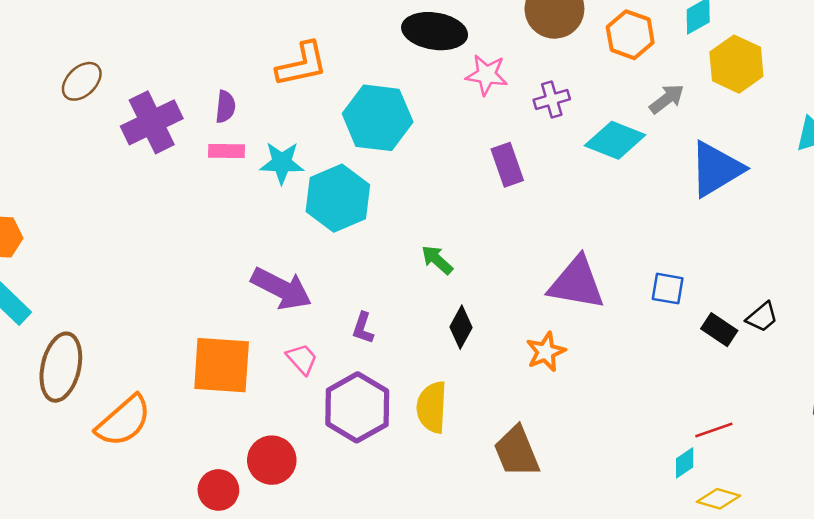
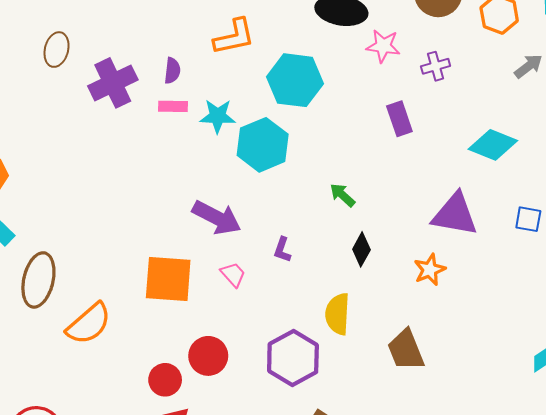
brown ellipse: (82, 81) -> (57, 50), turned -32
cyan diamond: (615, 140) -> (493, 145), moved
purple hexagon: (357, 407) -> (293, 358), moved

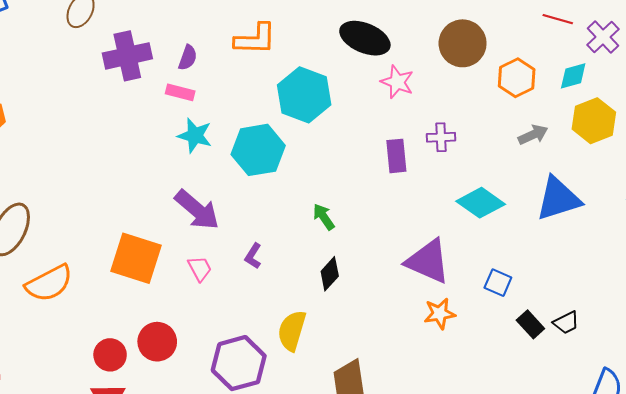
purple cross: (436, 66) -> (441, 137), moved
cyan star: (218, 116) -> (195, 136), moved
orange star: (430, 270) -> (440, 314), moved

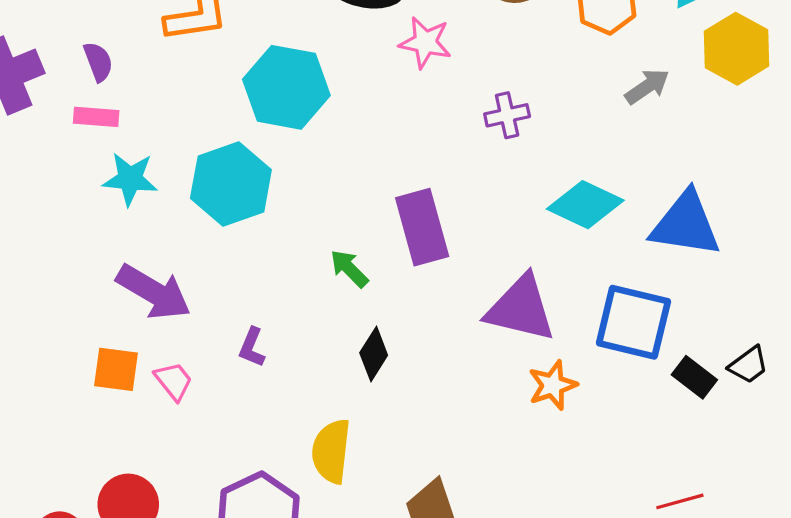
purple semicircle: (188, 58) -> (98, 62), turned -30
purple rectangle: (396, 156) -> (422, 227), moved, size x1.4
blue triangle: (558, 199) -> (686, 224), moved, turned 36
orange square: (136, 258) -> (116, 369), moved, size x0.6
blue square: (498, 283) -> (633, 322), size x1.8

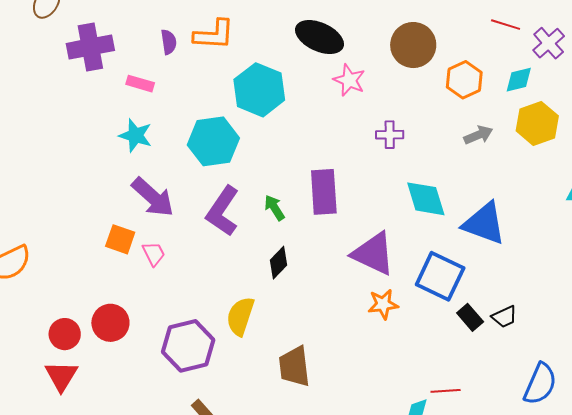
purple semicircle: (98, 62) -> (169, 42), moved
cyan star: (130, 179) -> (135, 135), moved
cyan diamond: (585, 205) -> (426, 199), turned 36
purple L-shape: (252, 347) -> (223, 211), moved, size x2.0

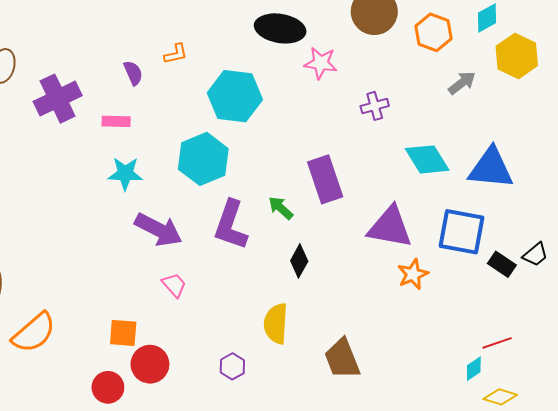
orange L-shape: (214, 35) -> (176, 54), size x0.6
orange square: (120, 239) -> (123, 333), moved
purple hexagon: (188, 346) -> (232, 366), size x0.5

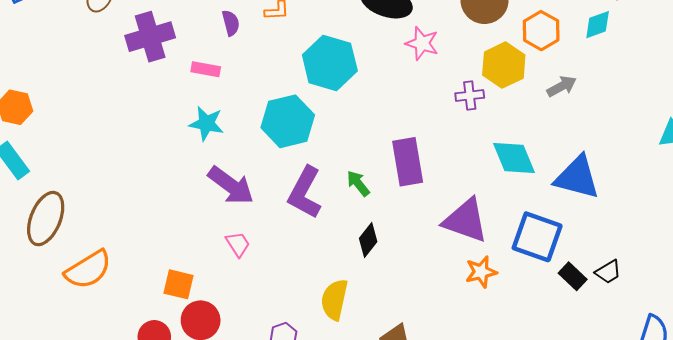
yellow hexagon: (517, 56) -> (504, 65), moved

